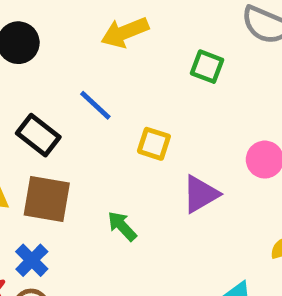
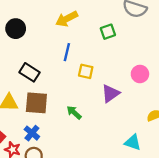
green square: (207, 67) -> (108, 32), turned -35
blue line: (95, 105) -> (67, 52), moved, turned 66

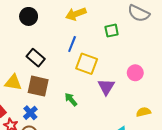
yellow square: (86, 71) -> (87, 64), size x1.5
purple triangle: (110, 94) -> (106, 87), turned -30

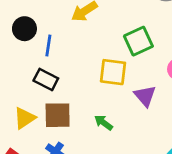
green square: (112, 31) -> (138, 41), moved, size x1.5
blue line: (72, 44) -> (48, 46), moved
yellow triangle: (13, 83) -> (25, 118), turned -30

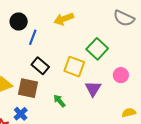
green square: (138, 41) -> (97, 49), turned -35
black rectangle: (46, 79) -> (40, 66), moved

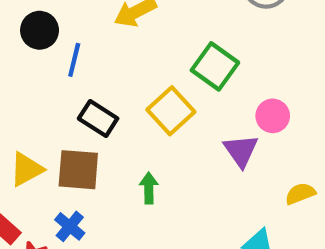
yellow square: (74, 67) -> (171, 111), turned 35
purple triangle: (93, 89) -> (241, 151), moved
green arrow: (59, 101) -> (149, 188), turned 48

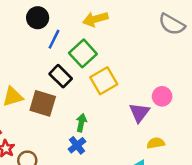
green square: (215, 66) -> (83, 53), moved
yellow semicircle: (300, 194) -> (156, 143), moved
blue cross: (70, 226) -> (77, 145), moved

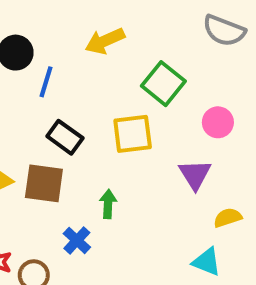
green square: (83, 53) -> (163, 84), moved
yellow square: (104, 81) -> (133, 134), turned 32
pink circle: (162, 96) -> (218, 122), moved
blue cross: (77, 145) -> (77, 240), moved

